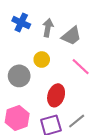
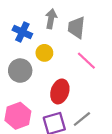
blue cross: (21, 23) -> (22, 32), moved
gray trapezoid: (71, 36) -> (76, 28), turned 135

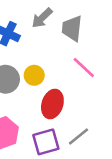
gray arrow: (51, 19) -> (42, 18), turned -144
yellow circle: (44, 53) -> (34, 75), moved

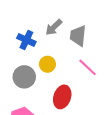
yellow circle: (34, 75) -> (47, 64), moved

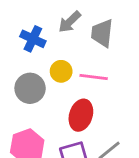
pink line: (88, 67) -> (94, 77), moved, turned -36

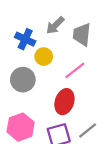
yellow circle: (61, 71) -> (44, 57), moved
pink line: (94, 77) -> (75, 70), turned -45

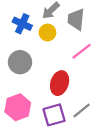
yellow circle: (44, 57) -> (47, 33), moved
pink line: (75, 70) -> (82, 51), moved

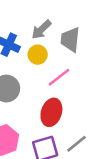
pink line: (82, 51) -> (59, 77), moved

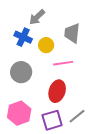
gray arrow: (41, 30) -> (37, 17), moved
pink line: (59, 77) -> (63, 63), turned 30

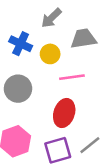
gray arrow: (37, 17) -> (51, 18), moved
gray trapezoid: (72, 33) -> (83, 39), turned 75

